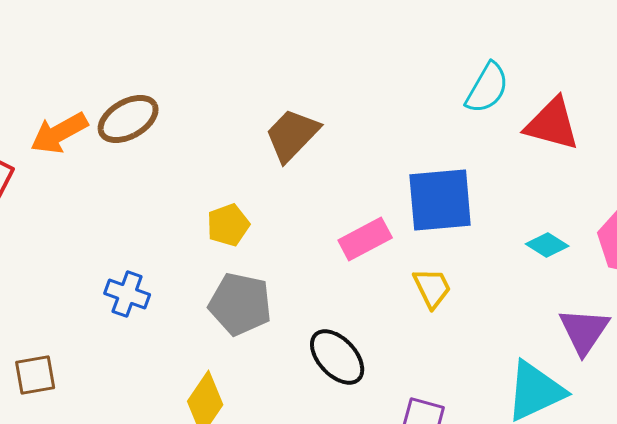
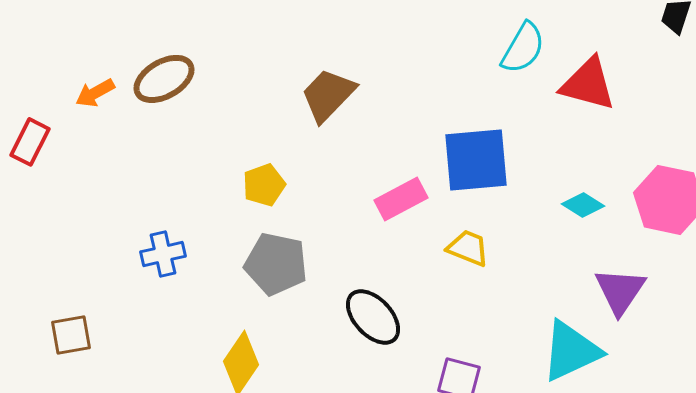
orange arrow: (59, 133) -> (95, 93), size x0.7
yellow trapezoid: (432, 288) -> (468, 248), turned -42
blue cross: (127, 294) -> (163, 254), turned -33

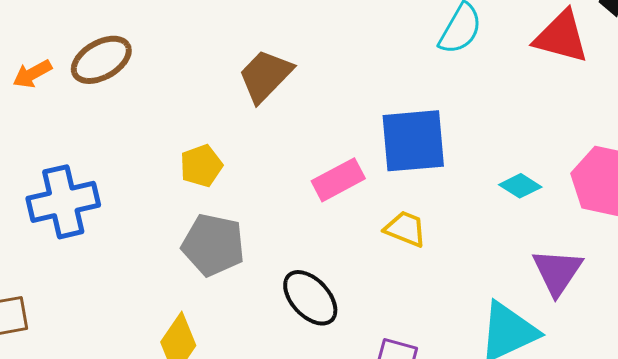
red triangle: (588, 84) -> (561, 37), moved
blue cross: (163, 254) -> (63, 202), moved, size x1.6

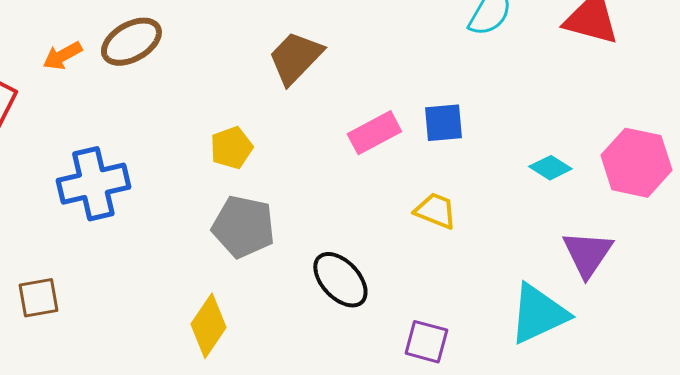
blue square: (413, 141) -> (443, 123), size x0.6
pink rectangle: (338, 180) -> (374, 133), moved

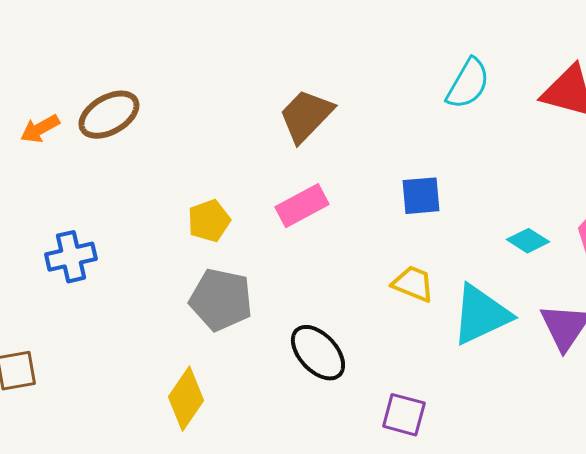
brown trapezoid: (295, 58) -> (306, 116), moved
pink rectangle: (374, 133) -> (302, 206), moved
blue cross: (93, 184) -> (71, 257), size x0.7
cyan triangle: (538, 314) -> (481, 315), moved

